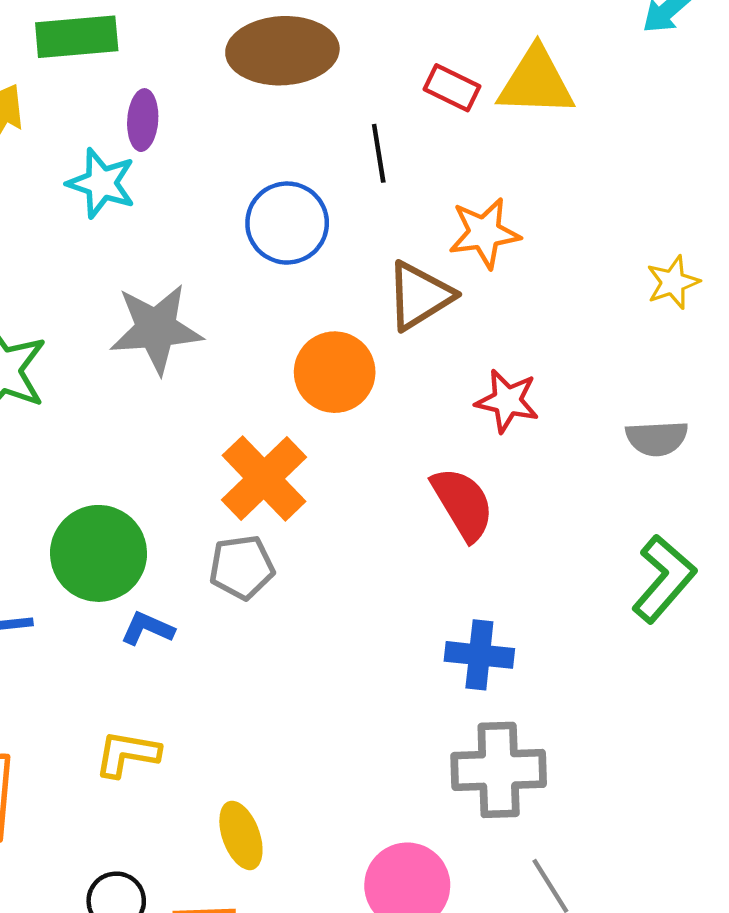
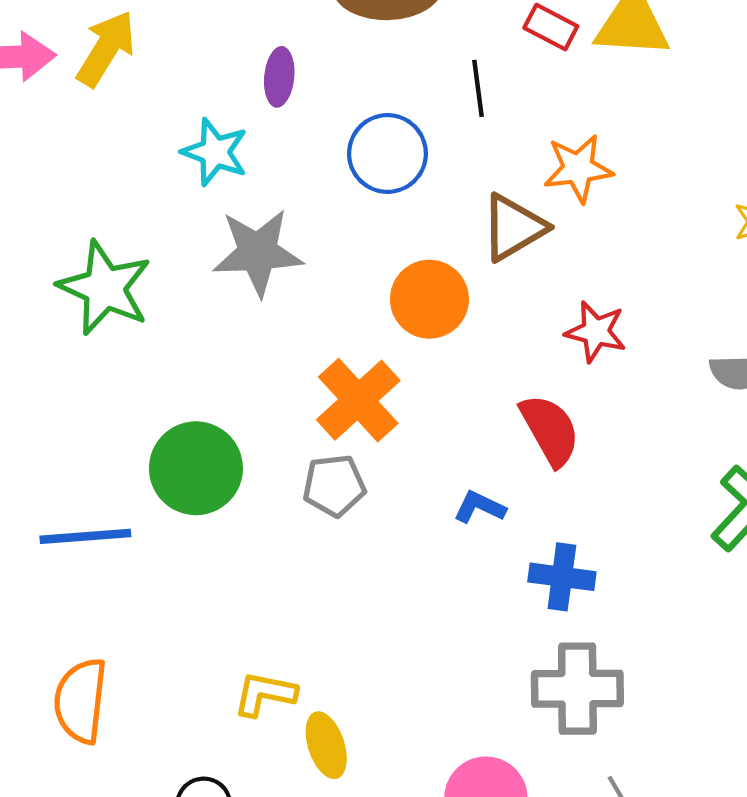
purple ellipse: (143, 120) -> (279, 77), moved
cyan star: (101, 183) -> (215, 152), moved
blue L-shape: (148, 629) -> (480, 507), moved
yellow L-shape: (127, 754) -> (265, 694), moved

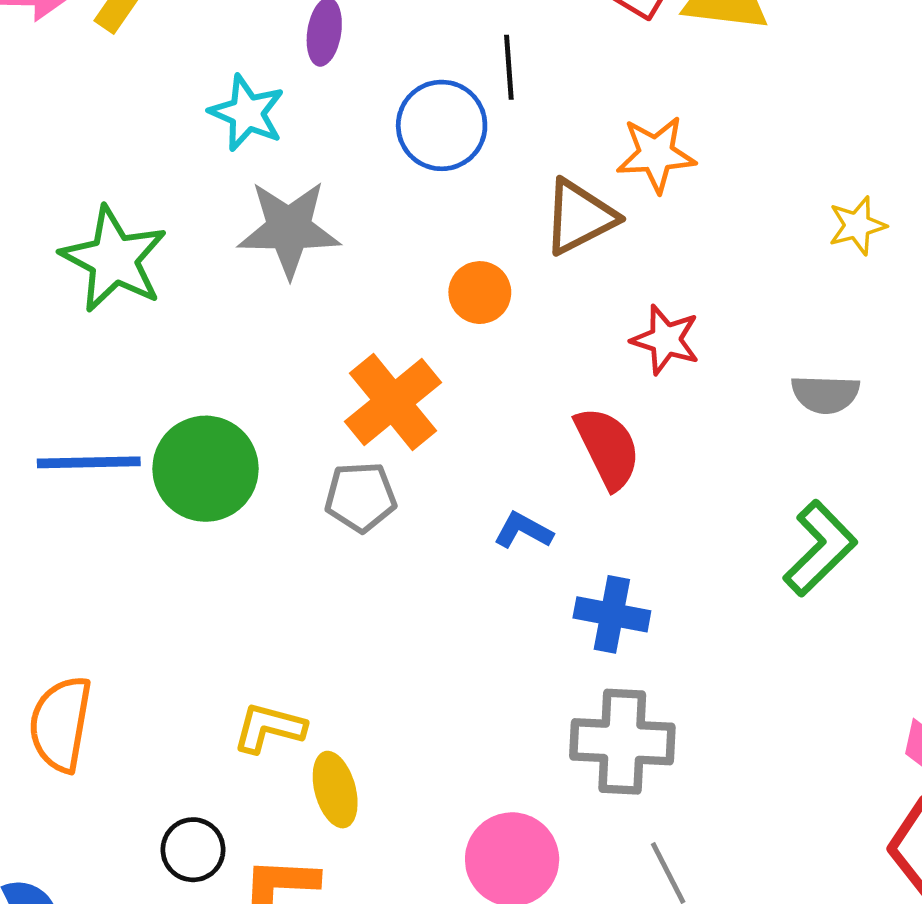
black line: (478, 88) -> (509, 67), moved
orange circle: (429, 299) -> (480, 293), size x0.7
blue line: (85, 536) -> (89, 462), moved

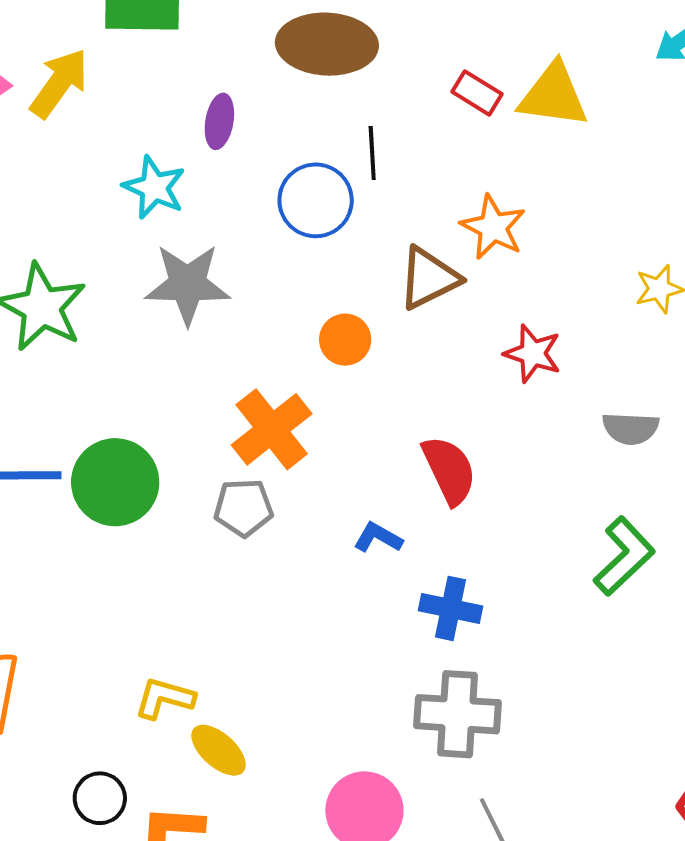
orange star: (656, 154) -> (493, 227), turned 30
red star: (666, 340) -> (533, 354), moved
yellow ellipse: (335, 790) -> (219, 750), turned -34

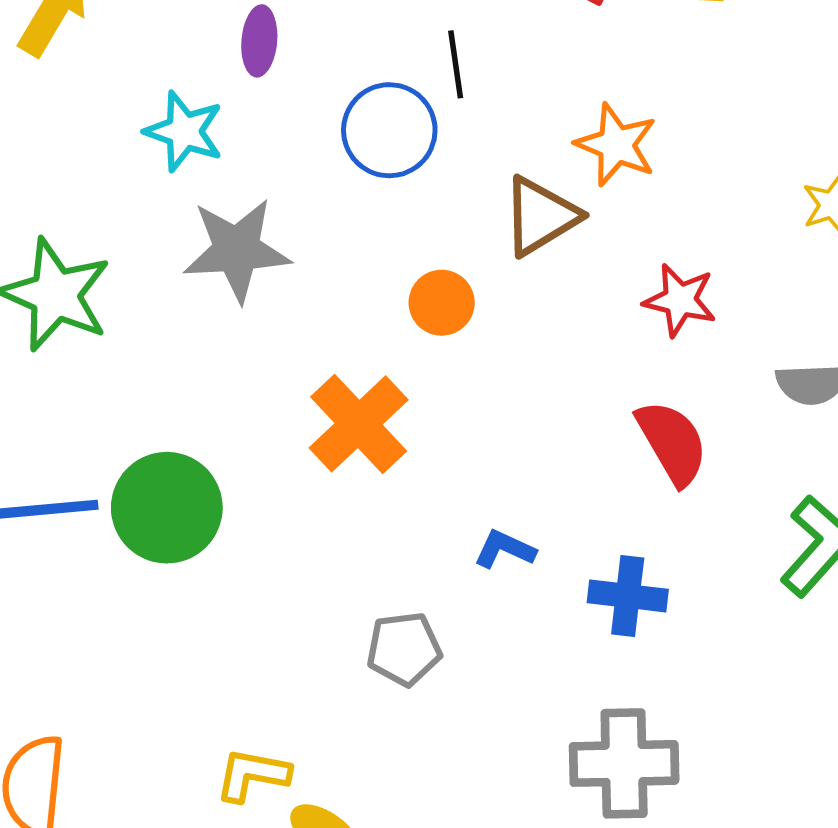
red semicircle: (449, 470) -> (672, 442), moved
gray pentagon: (243, 508) -> (404, 649), moved
blue cross: (451, 608) -> (628, 596), moved

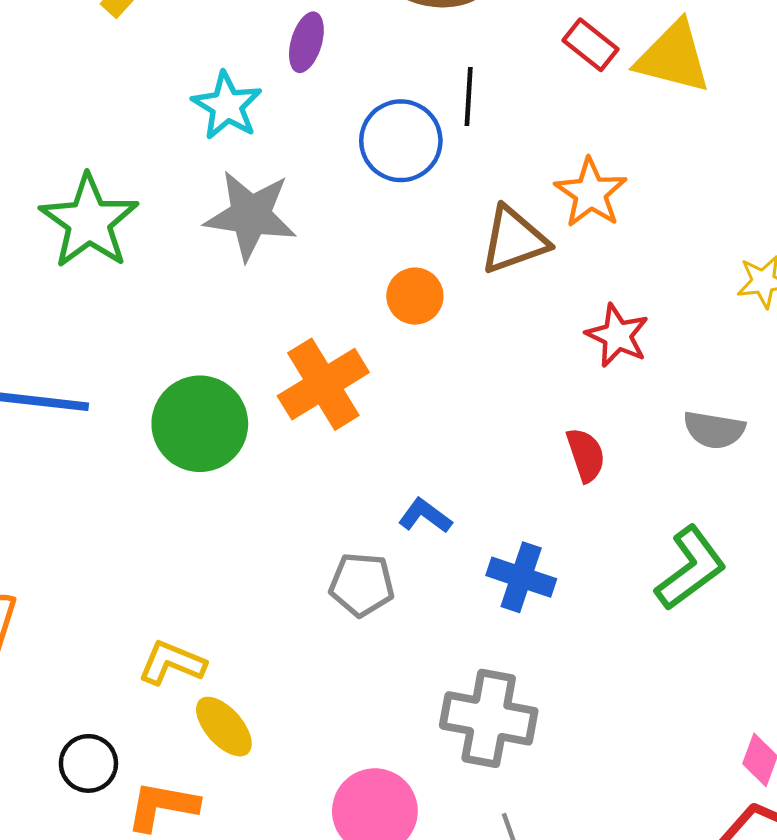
red semicircle: (672, 442) -> (586, 455), size x0.7
green circle: (167, 508) -> (200, 424), moved
gray pentagon: (404, 649) -> (362, 584), moved

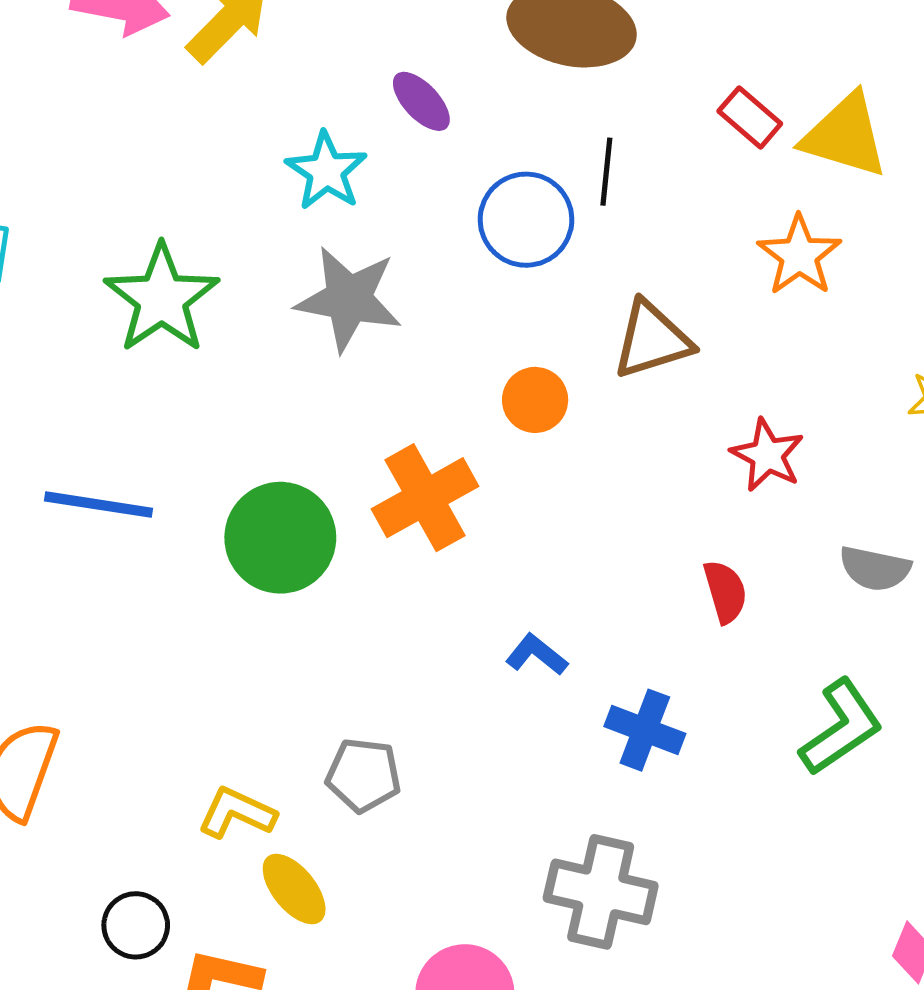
purple ellipse: (306, 42) -> (421, 101), turned -62
orange star: (591, 193) -> (799, 255), moved
gray pentagon: (362, 584) -> (363, 775), moved

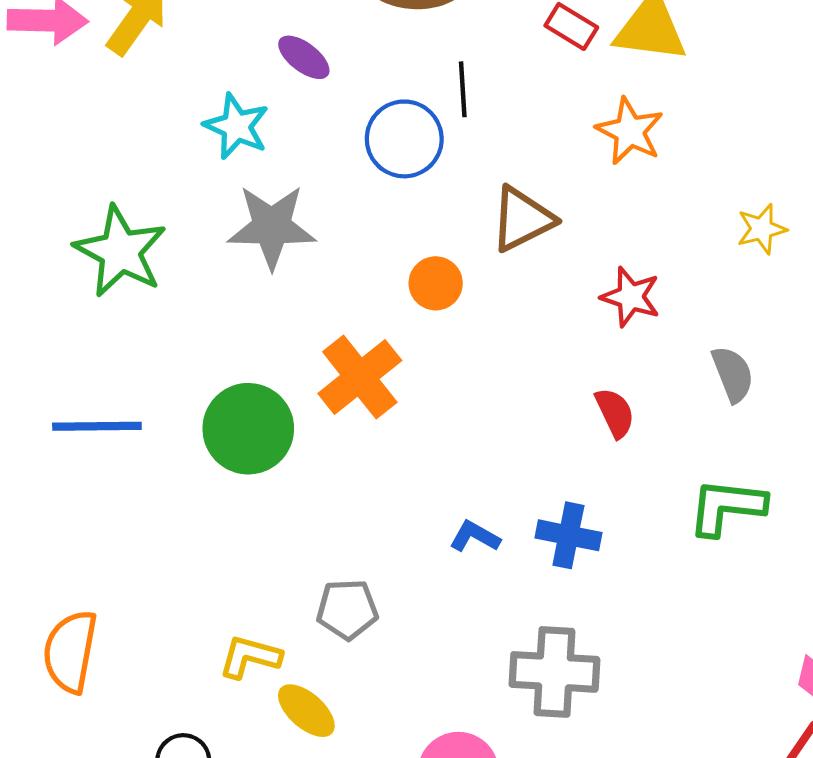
gray semicircle: (875, 569) -> (733, 374), turned -114
blue L-shape: (537, 655) -> (475, 537), moved
green L-shape: (841, 727) -> (727, 507), turned -130

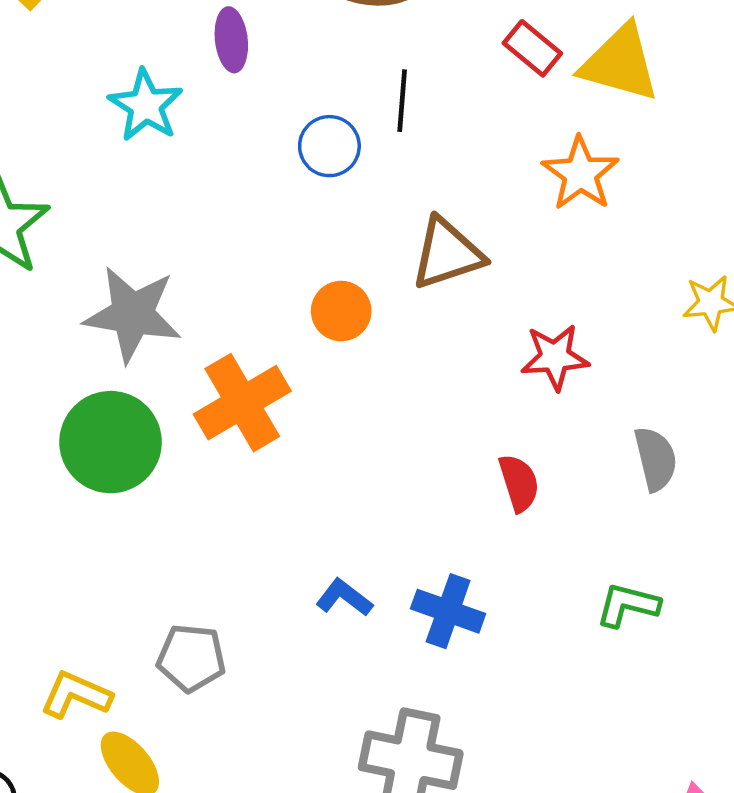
purple ellipse: (304, 57) -> (231, 40), turned 38
blue circle: (404, 139) -> (329, 146), size x0.7
gray star: (272, 227) -> (133, 314), moved
red star: (631, 297) -> (555, 357), turned -30
green L-shape: (727, 507) -> (628, 605), size x0.7

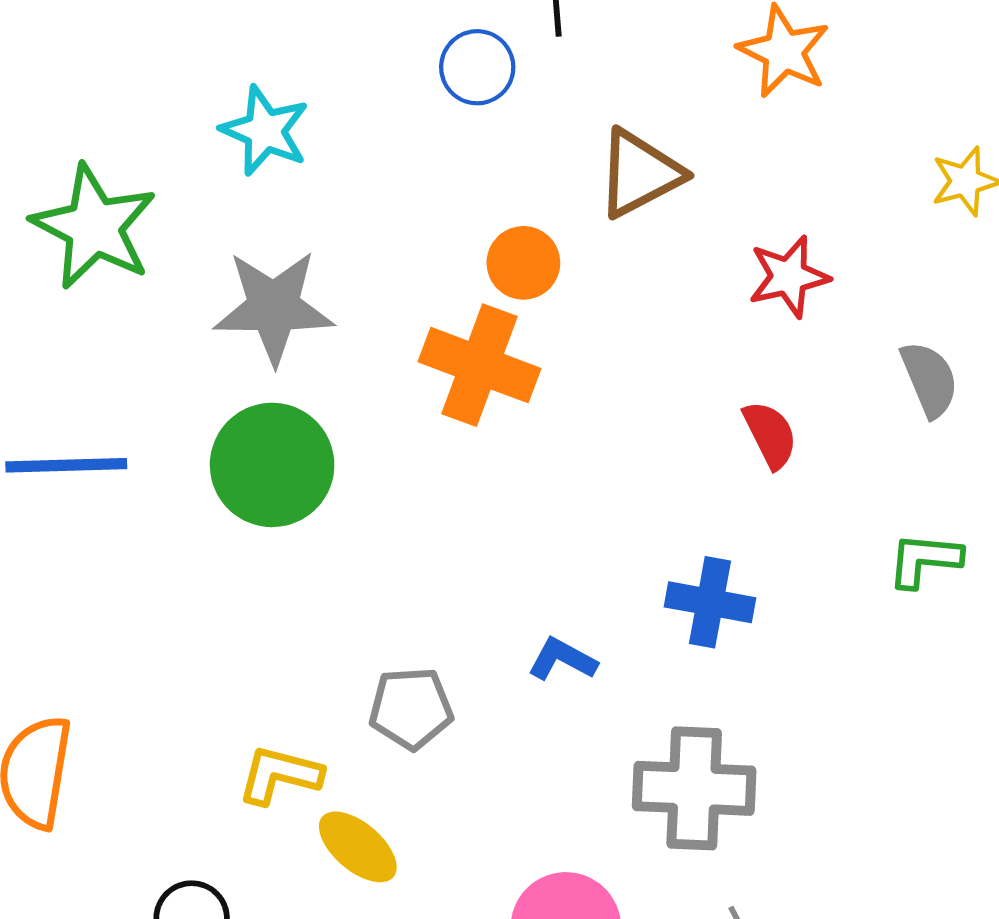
cyan star: (146, 105) -> (265, 131), moved
orange cross: (242, 403) -> (479, 365), moved, turned -30
blue L-shape: (344, 598) -> (562, 659), moved

